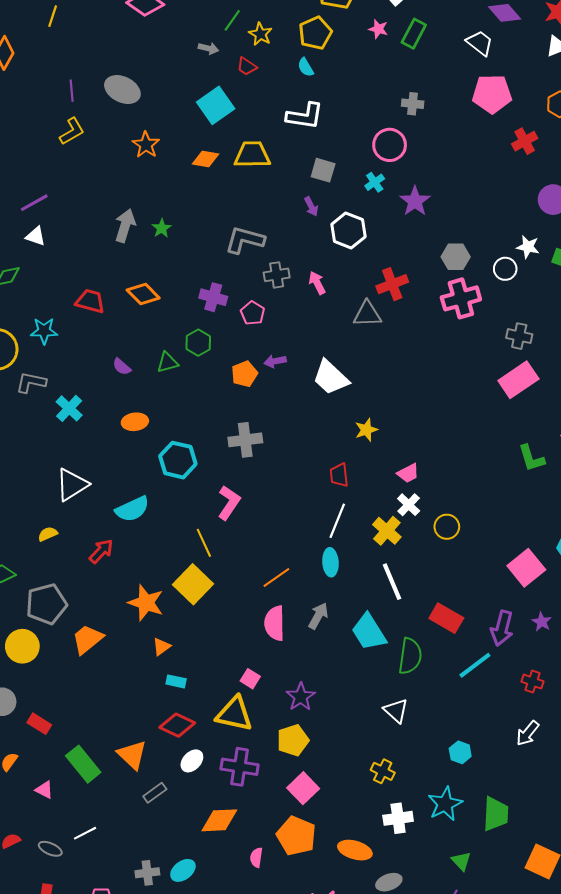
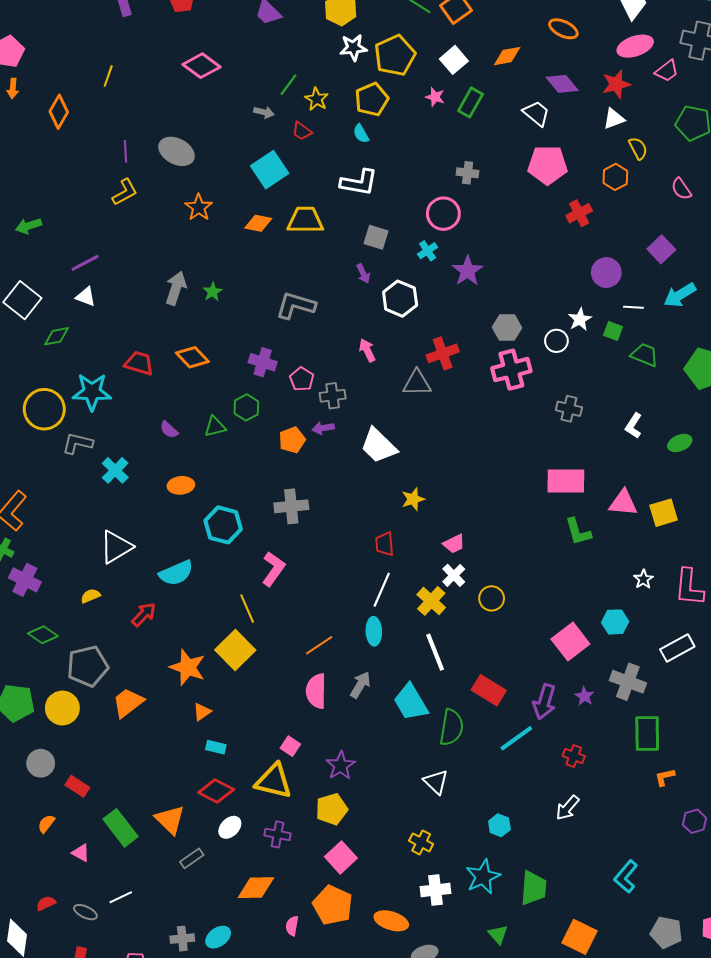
white star: (528, 247) -> (580, 319), turned 30
gray cross: (277, 275) -> (333, 396), moved
cyan star: (44, 331) -> (92, 392), size x1.4
pink rectangle: (518, 380) -> (566, 481), moved, turned 33
purple cross: (240, 767) -> (278, 834), size x0.7

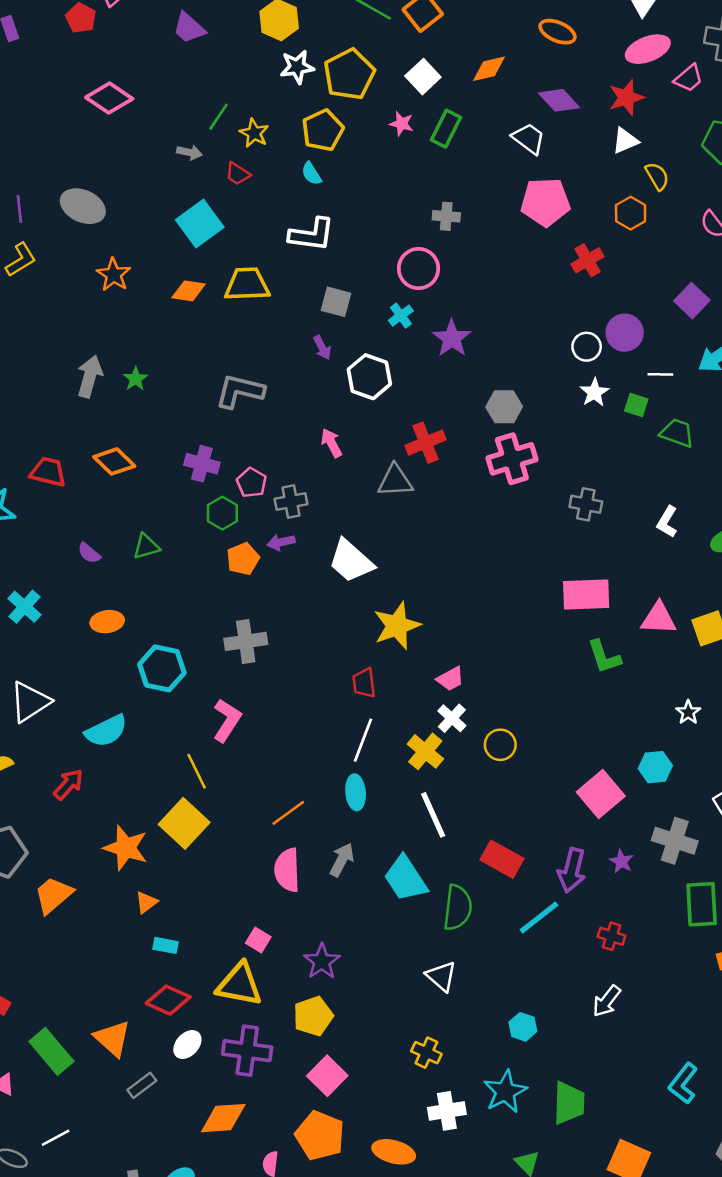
white circle: (556, 341) -> (587, 347), moved
green hexagon: (246, 407) -> (222, 513), moved
yellow star: (413, 499) -> (397, 626), size x1.6
purple cross: (278, 834) -> (247, 1051), size x1.5

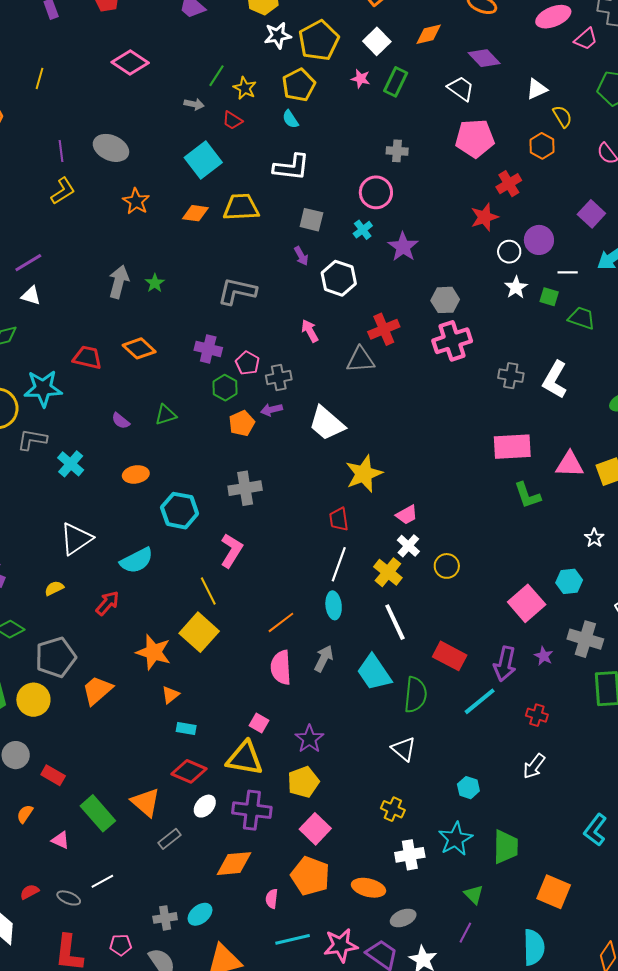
red star: (626, 97) -> (484, 217), moved
white L-shape: (667, 522) -> (555, 380), moved, size x1.5

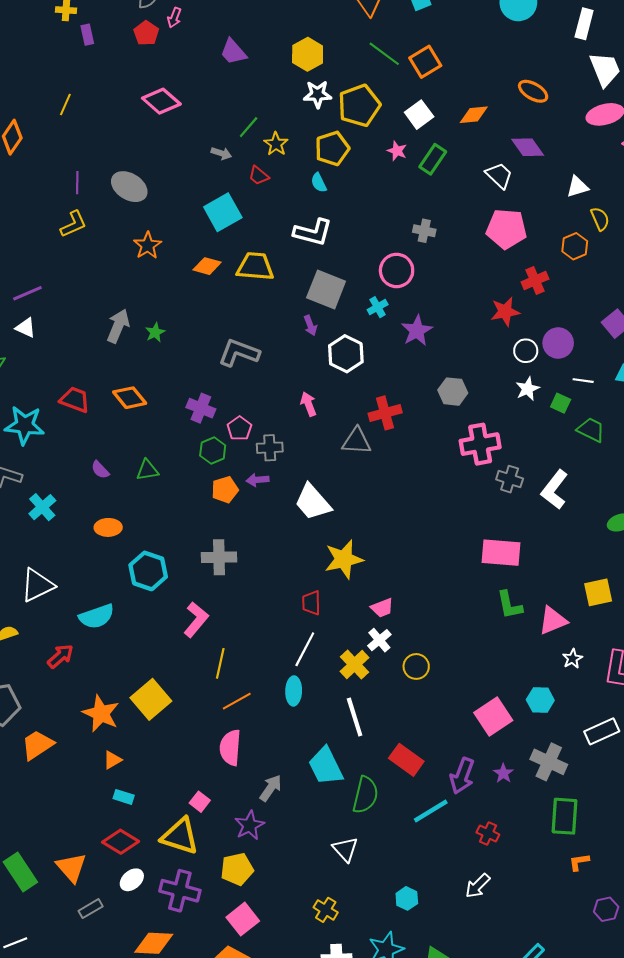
gray square: (311, 220) -> (326, 290), size x1.5
pink cross: (452, 341) -> (480, 444), moved
pink triangle: (570, 464) -> (553, 621), moved, turned -32
yellow line: (208, 591) -> (220, 663), moved, turned 32
gray arrow: (324, 659) -> (271, 788), moved

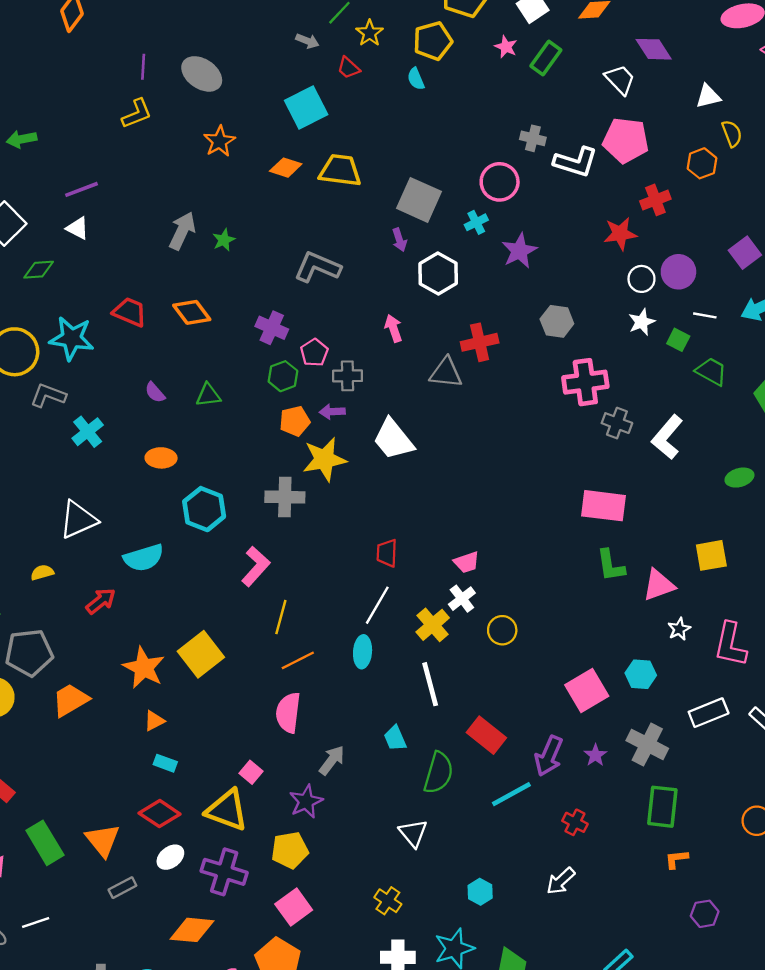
white L-shape: (313, 232) -> (576, 162), moved
yellow star: (344, 559) -> (324, 459), moved
cyan trapezoid: (326, 766) -> (395, 738), size x0.6

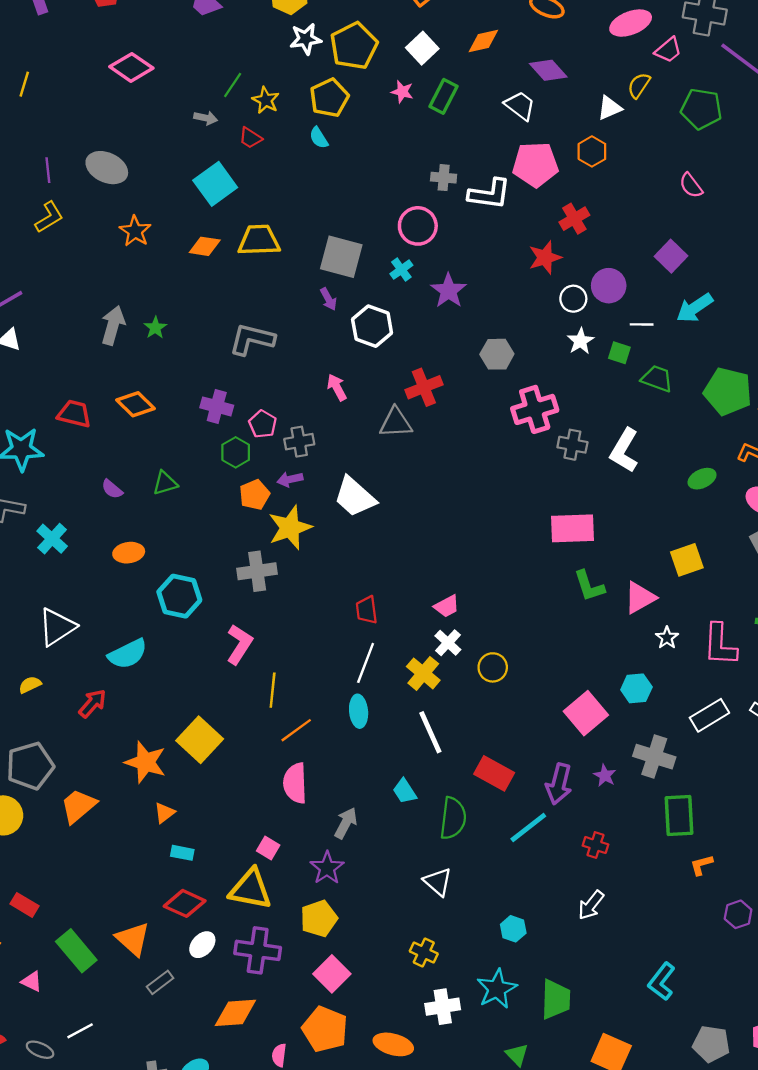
yellow semicircle: (732, 134) -> (639, 85), moved, turned -116
orange hexagon: (702, 163) -> (592, 151), moved

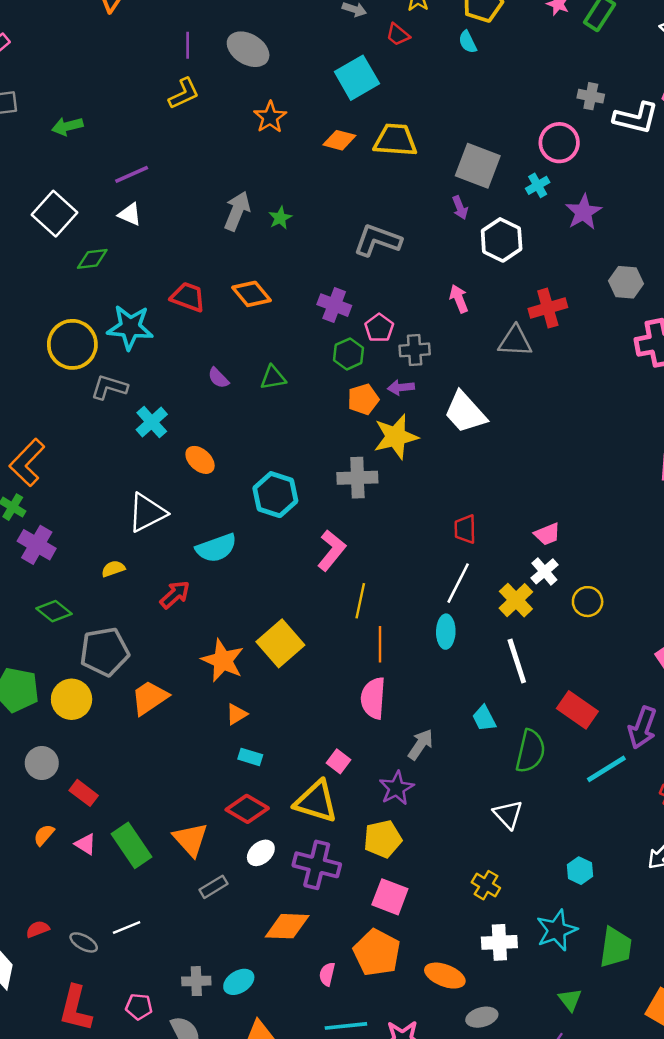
orange ellipse: (129, 553) -> (200, 460), moved, turned 44
orange line: (296, 730) -> (380, 644), turned -60
pink square: (332, 974) -> (390, 897), turned -30
pink triangle: (32, 981) -> (85, 844), moved

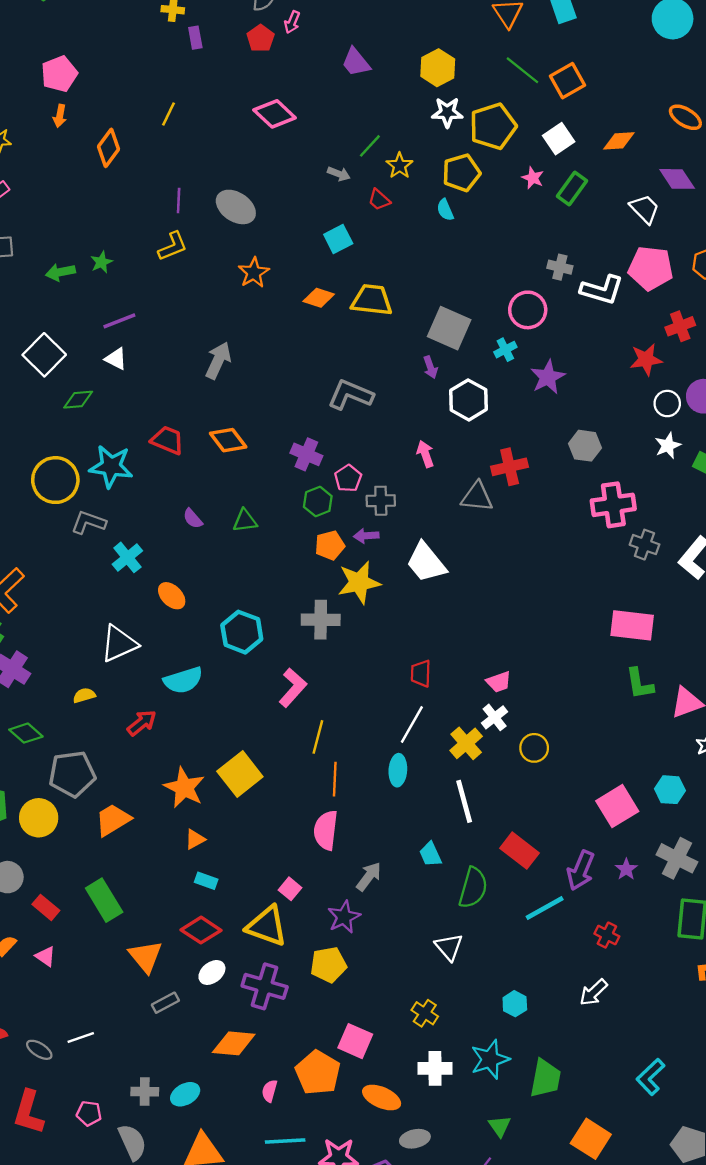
cyan square: (357, 78) -> (338, 239), size x0.7
green star: (280, 218) -> (102, 262), moved
green rectangle: (132, 845) -> (104, 900), moved
pink square: (390, 897) -> (355, 1041), moved

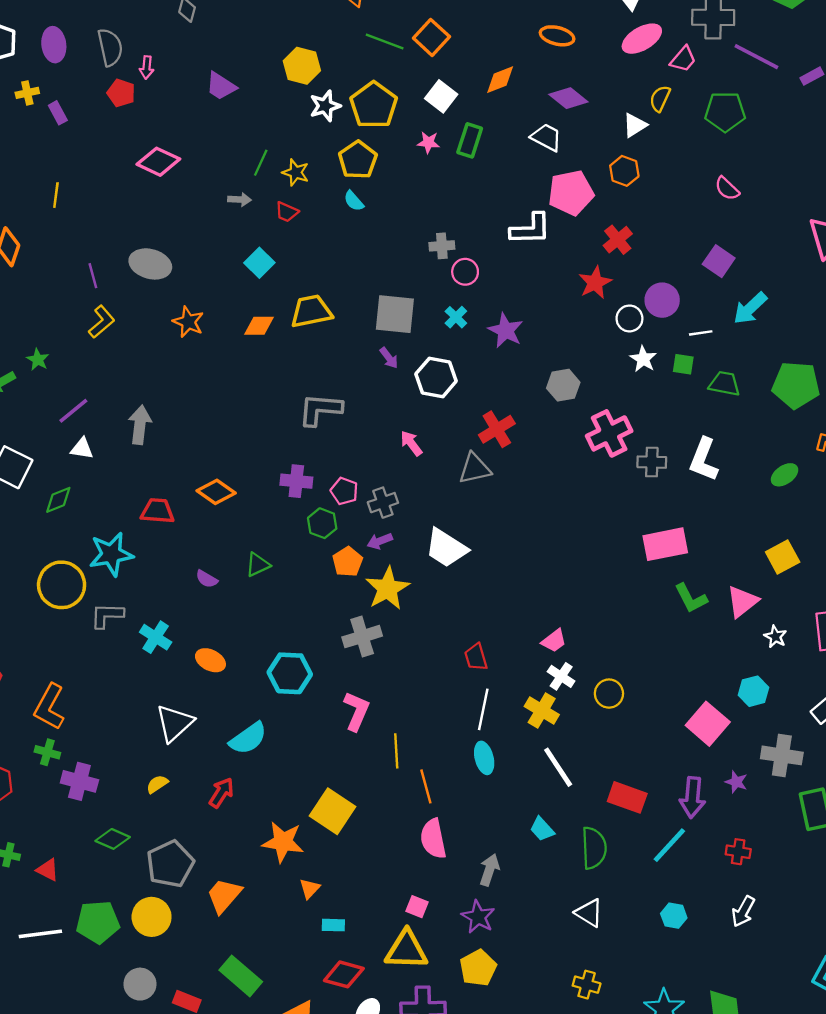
gray cross: (560, 267) -> (442, 246), moved
pink circle: (528, 310) -> (465, 272), size x0.7
gray arrow: (218, 360) -> (140, 425), moved
cyan hexagon: (515, 1004) -> (674, 916), moved

